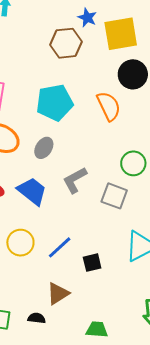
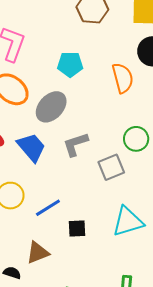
cyan pentagon: (55, 103) -> (70, 64), size x0.7
gray ellipse: (44, 148) -> (51, 107), size x1.5
gray square: (114, 196) -> (111, 167), turned 36

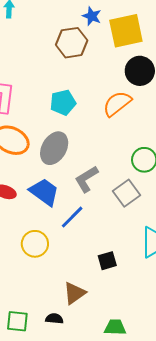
orange semicircle: (123, 78) -> (117, 104), turned -100
blue line: (48, 208) -> (72, 217), moved

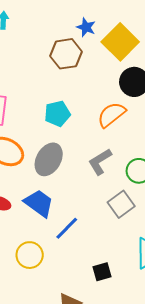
yellow square: (126, 31) -> (120, 42), turned -33
gray L-shape: (86, 179) -> (100, 162), moved

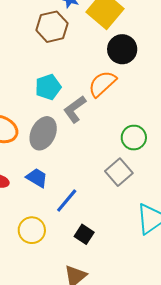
gray L-shape: (100, 162) -> (75, 109), moved
blue trapezoid: (39, 203) -> (37, 178), size x0.7
black square: (102, 272) -> (84, 234), moved, turned -36

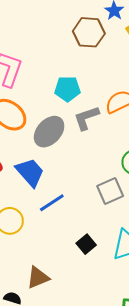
blue trapezoid: (37, 178) -> (30, 172), size x1.4
black square: (84, 234) -> (86, 244), moved

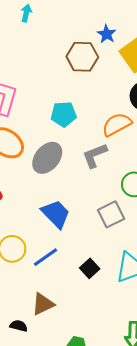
gray L-shape: (86, 118) -> (95, 155), moved
blue trapezoid: (30, 172) -> (56, 214), moved
blue line: (52, 203) -> (46, 257), moved

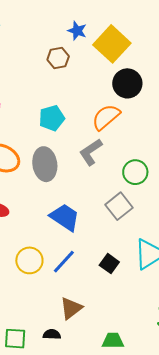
brown hexagon: (82, 57) -> (58, 58), size x0.7
gray ellipse: (47, 158) -> (45, 164), turned -36

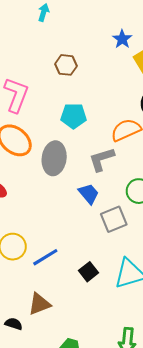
brown hexagon: (58, 58) -> (66, 65), moved
blue trapezoid: (65, 217) -> (89, 194), moved, size x0.7

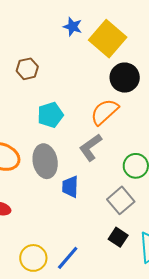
blue trapezoid: (89, 194) -> (70, 187), moved, turned -120
black square: (88, 272) -> (118, 237), moved

